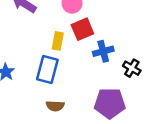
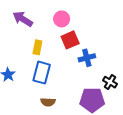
yellow rectangle: (58, 41) -> (37, 47), moved
black cross: (132, 68) -> (110, 82), moved

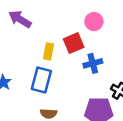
pink circle: (62, 19) -> (94, 22), moved
yellow rectangle: (37, 47) -> (49, 51), moved

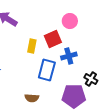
blue rectangle: (41, 80) -> (47, 70), moved

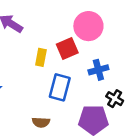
pink circle: (70, 21) -> (88, 26), size x1.5
blue cross: (69, 56) -> (98, 70), moved

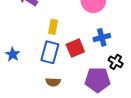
red square: (67, 49) -> (75, 48), moved
blue rectangle: (60, 87) -> (50, 52), moved

